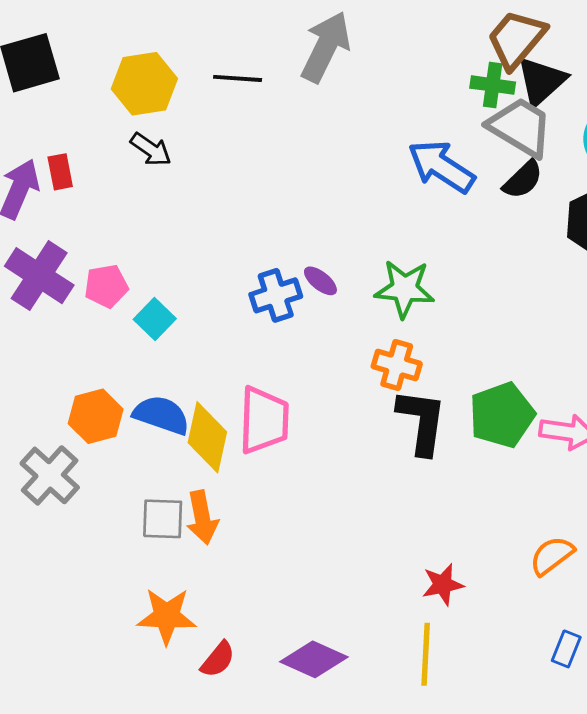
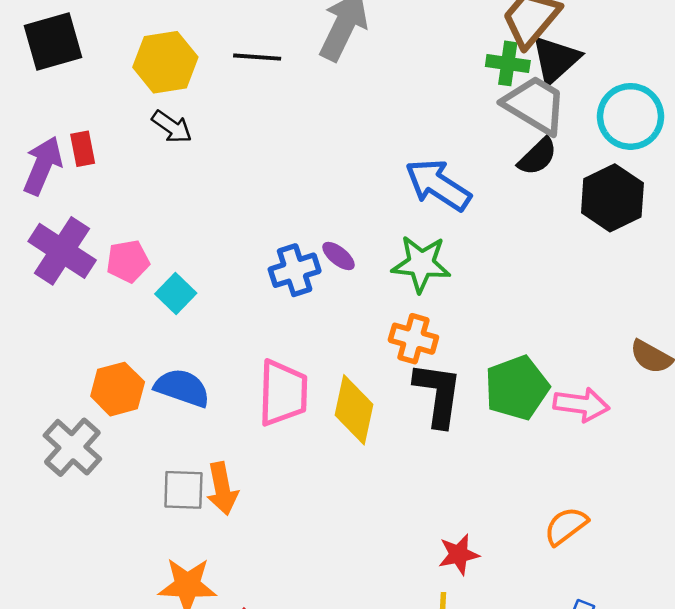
blue arrow: (441, 167) -> (438, 185), moved
yellow diamond: (207, 437) -> (354, 410), moved

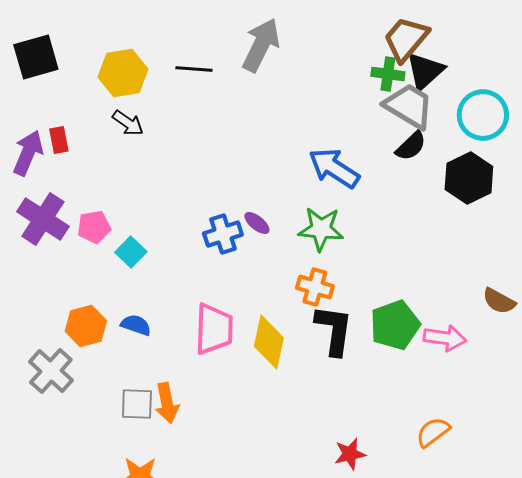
blue semicircle: (182, 388) -> (136, 325), size x0.7

